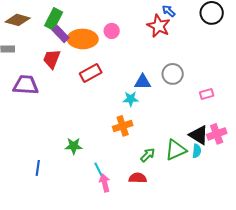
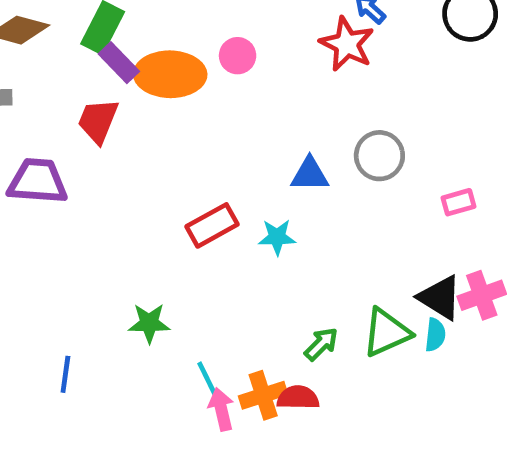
red rectangle: (91, 73) -> (212, 225), moved
cyan star: (131, 99) -> (277, 237), moved
orange cross: (123, 126) -> (263, 395), moved

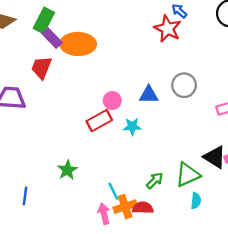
pink circle: (238, 56) -> (112, 101), moved
green star: (149, 323) -> (67, 170), turned -30
cyan semicircle: (435, 335) -> (196, 201), moved
cyan line: (207, 379) -> (113, 191), moved

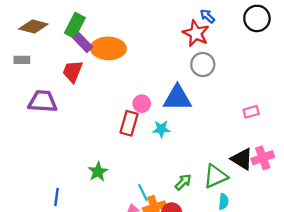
gray circle: (184, 85) -> (203, 65), moved
blue triangle: (149, 95) -> (177, 98), size x1.5
red rectangle: (99, 121) -> (129, 123), turned -45

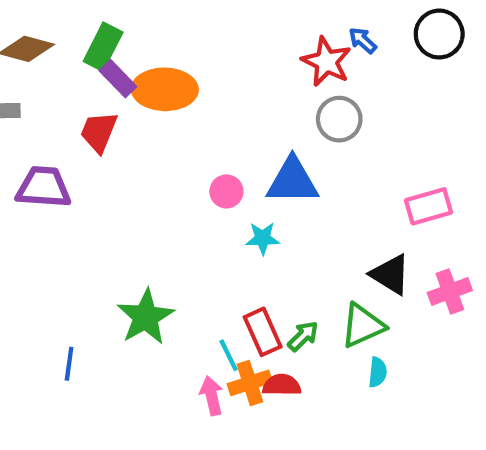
blue arrow: (207, 16) -> (363, 40), moved
pink rectangle: (251, 112) -> (429, 206), size x1.5
red rectangle: (129, 123) -> (263, 332), moved, turned -40
black triangle: (242, 159) -> (390, 274), moved
green star: (98, 172) -> (146, 317), size x1.5

